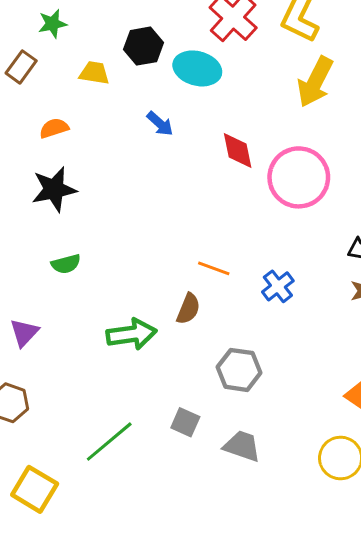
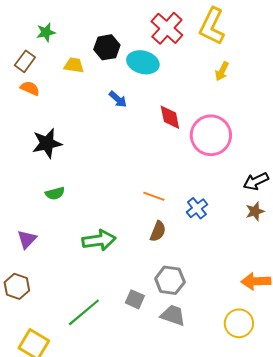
yellow arrow: (315, 82) -> (222, 71), size x0.6
orange semicircle: (54, 128) -> (30, 88), moved, turned 42
brown semicircle: (188, 309) -> (158, 231), moved
gray hexagon: (239, 370) -> (170, 280), moved

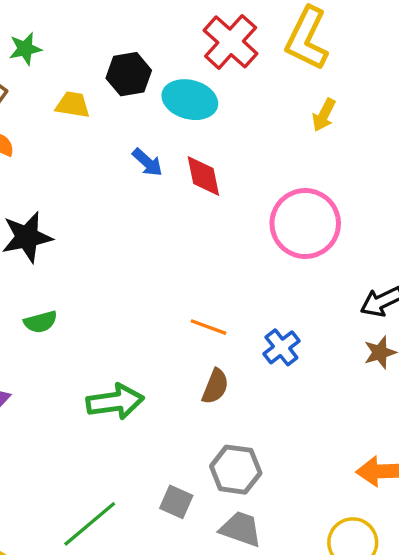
red diamond: (170, 117) -> (203, 176), moved

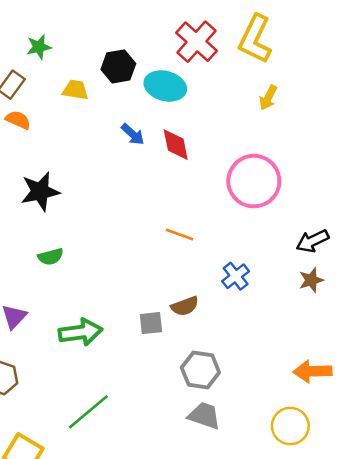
orange line: (208, 327) -> (180, 235), moved
brown semicircle: (215, 386) -> (185, 306), turned 48
green arrow: (115, 402) -> (81, 332), moved
gray square: (176, 502) -> (151, 323), moved, turned -30

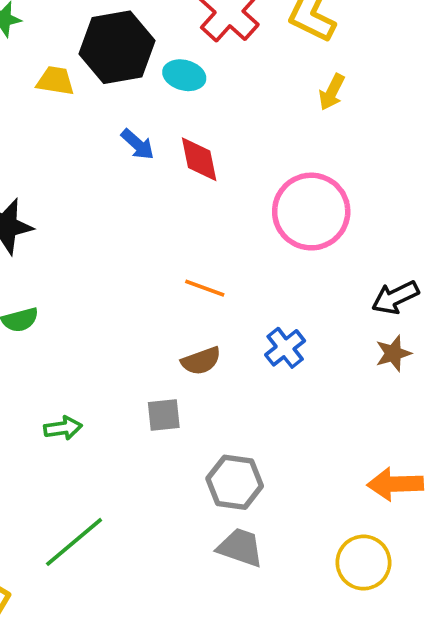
black hexagon: (118, 66) -> (117, 47), size x1.5
cyan ellipse: (165, 86) -> (184, 75), size x0.7
brown semicircle: (185, 306) -> (201, 361), moved
green arrow: (81, 332) -> (63, 428), size x0.6

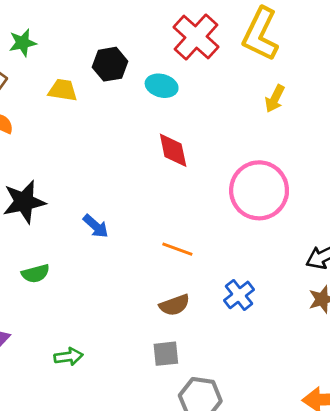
black hexagon: (117, 47) -> (110, 64), size x0.6
blue arrow: (138, 144) -> (96, 226), moved
gray square: (164, 415) -> (166, 354), moved

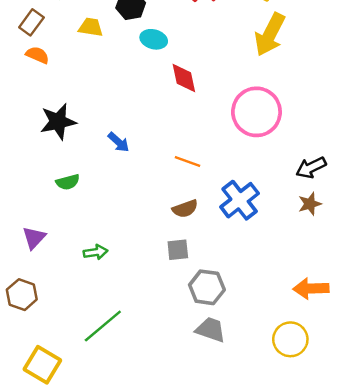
cyan ellipse: (162, 86) -> (154, 39), moved
yellow arrow: (275, 99) -> (270, 34), size x1.8
blue cross: (239, 295) -> (240, 200), size x1.5

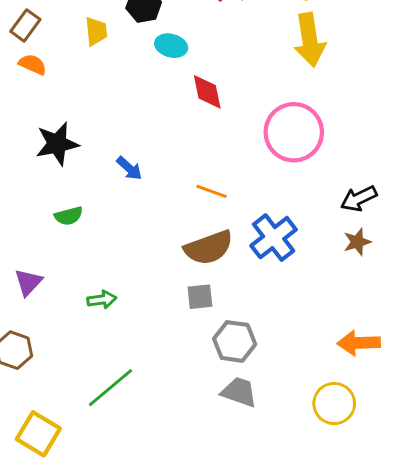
yellow trapezoid: (91, 27) -> (96, 31), turned 75
yellow arrow: (270, 34) -> (310, 40), turned -36
brown semicircle: (185, 209) -> (209, 248), size x1.6

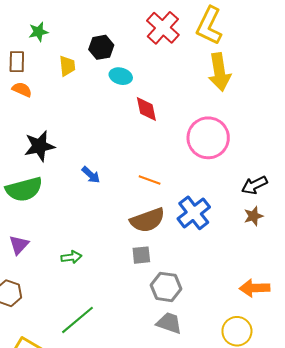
brown rectangle: (25, 25) -> (17, 62), turned -35
blue arrow: (129, 168) -> (91, 175), moved
green semicircle: (69, 216) -> (24, 189), moved, size x1.8

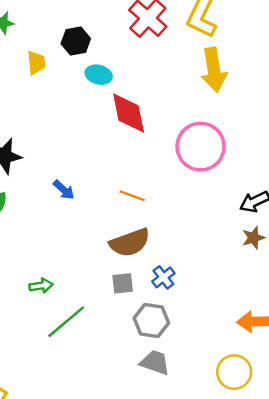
red diamond: (146, 109) -> (129, 113), size x1.4
blue cross: (194, 213) -> (163, 277), moved, size x0.6
green line: (78, 320) -> (66, 322), moved

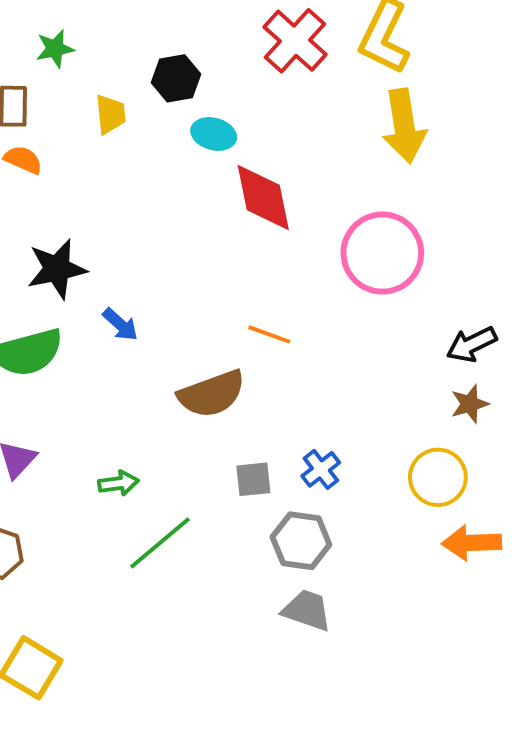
blue arrow: (64, 190) -> (120, 324), moved
brown semicircle: (130, 243) -> (212, 394), moved
yellow circle: (234, 372) -> (438, 477), moved

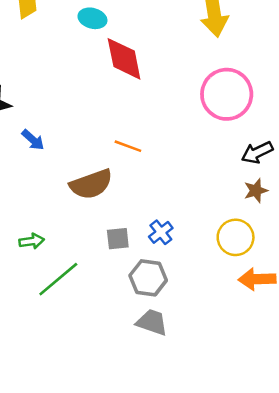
pink circle: (382, 253) -> (227, 94), moved

